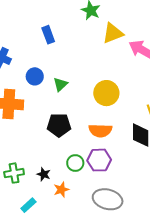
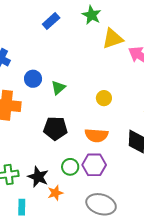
blue rectangle: (48, 35) -> (51, 21), moved, turned 66
yellow circle: (106, 93) -> (104, 98), size x0.6
black star: (44, 174) -> (38, 177), size x1.5
cyan rectangle: (28, 205) -> (22, 207), turned -49

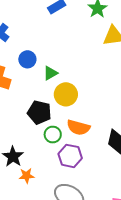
yellow circle: (104, 98) -> (66, 94), moved, size x1.5
green circle: (70, 167) -> (53, 135), moved

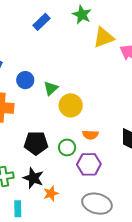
black pentagon: (39, 112) -> (36, 143), moved
orange semicircle: (78, 127) -> (90, 135), size x0.7

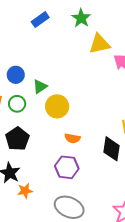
black pentagon: (36, 143) -> (17, 139), turned 30
green circle: (67, 147) -> (17, 104), moved

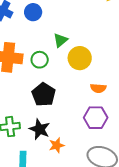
blue circle: (16, 75) -> (33, 12), moved

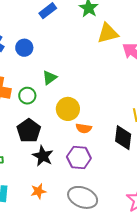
yellow circle: (80, 58) -> (68, 109), moved
black star: (40, 129) -> (43, 156), moved
orange star: (57, 145) -> (38, 191), moved

